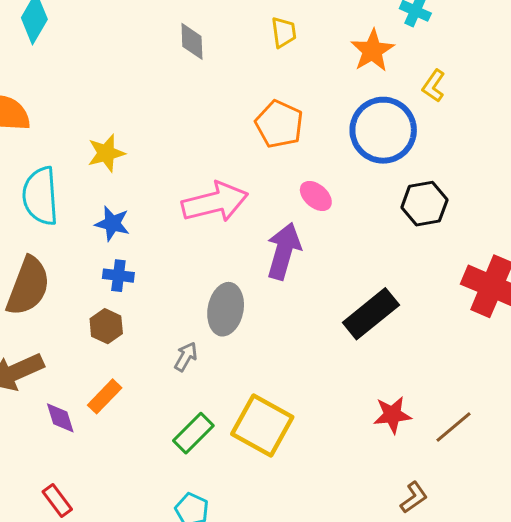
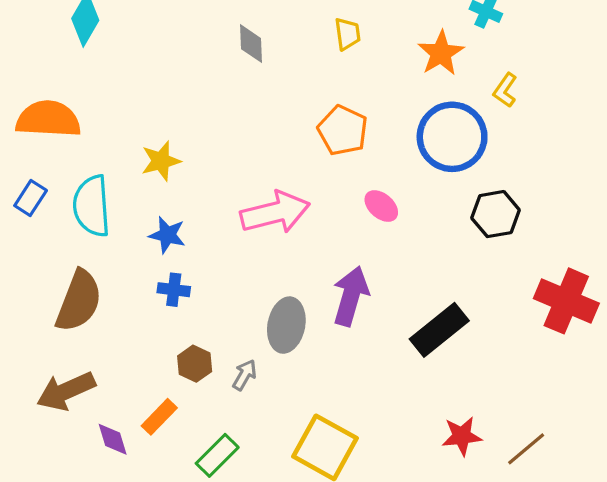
purple arrow: (284, 251) -> (351, 296), moved
brown hexagon: (106, 326) -> (195, 364), moved
green rectangle: (193, 433) -> (217, 455), moved

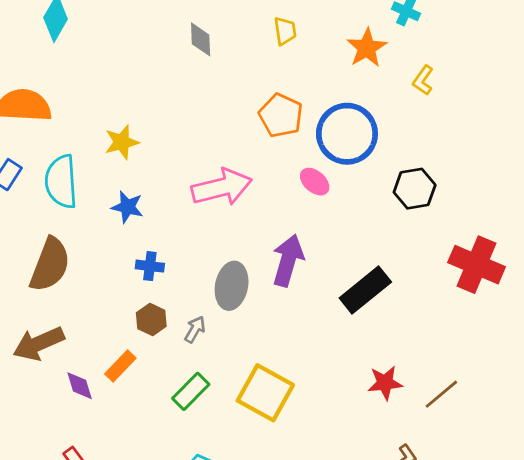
blue circle: (452, 137) -> (347, 134), moved
blue cross: (174, 290) -> (150, 266), moved
green rectangle: (217, 455) -> (191, 391), moved

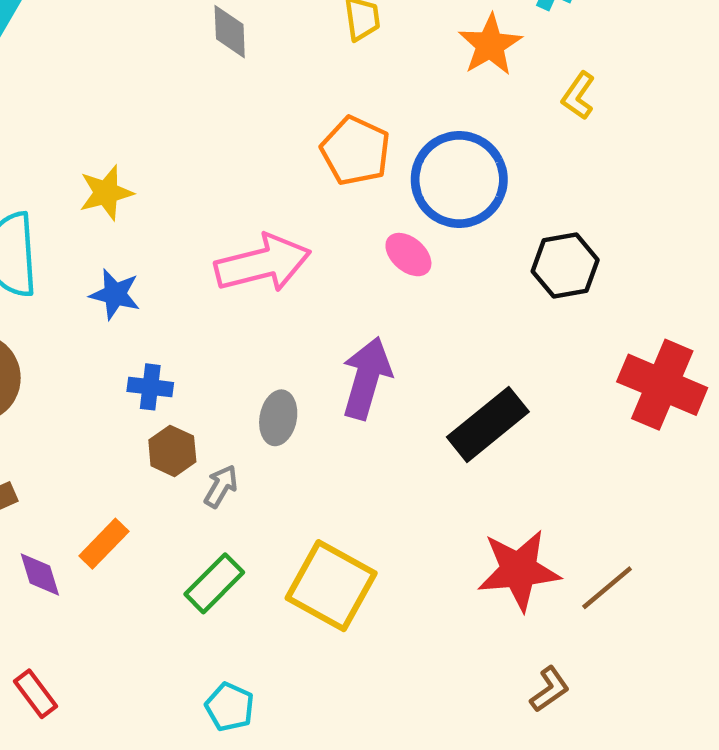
gray ellipse: (232, 286) -> (278, 418), size x0.7
brown hexagon: (151, 320) -> (172, 451), moved
red star: (385, 383) -> (519, 570), size x1.5

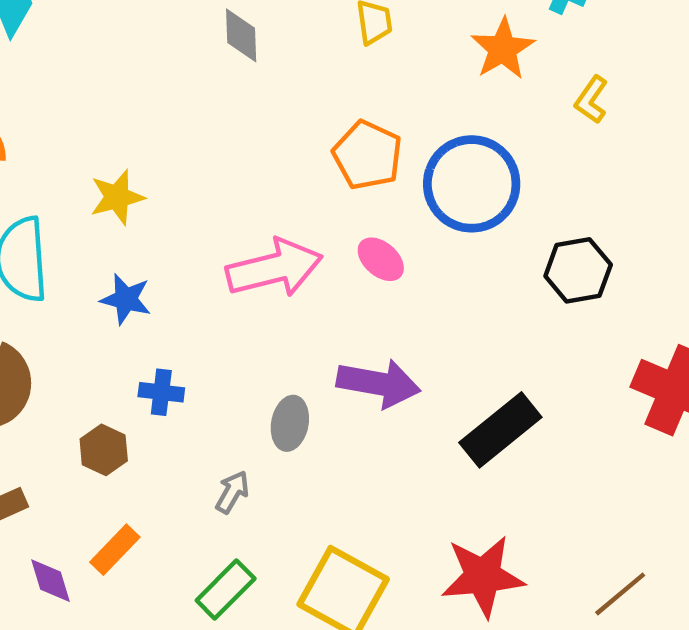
pink ellipse: (408, 255) -> (381, 259), moved
purple arrow: (366, 378) -> (379, 383), turned 84
brown hexagon: (172, 451) -> (104, 450), moved
red star: (519, 570) -> (483, 576), moved

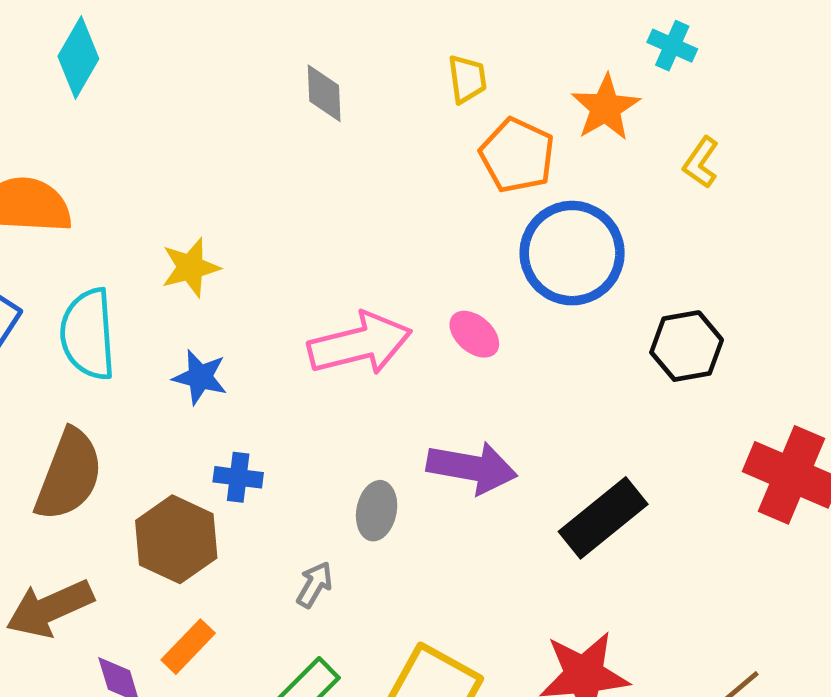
orange pentagon: (367, 155) -> (517, 155), moved
brown hexagon: (104, 450) -> (176, 539), size x1.6

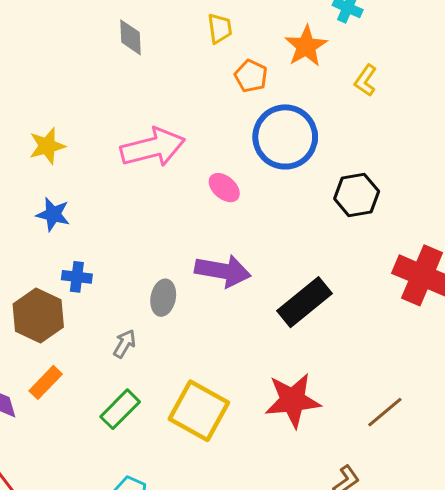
orange pentagon: (517, 155) -> (251, 76), size x0.7
pink arrow: (360, 344) -> (153, 147), moved

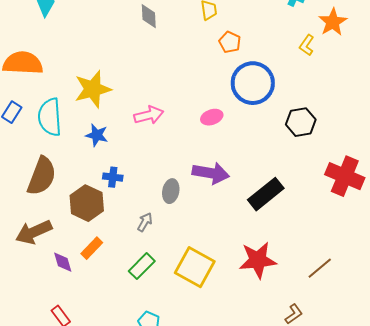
orange star: (306, 46) -> (333, 22), moved
yellow star: (47, 146) -> (93, 89), size x1.5
pink arrow: (153, 147) -> (149, 115), moved, size x0.7
pink ellipse: (224, 188) -> (212, 117), turned -60

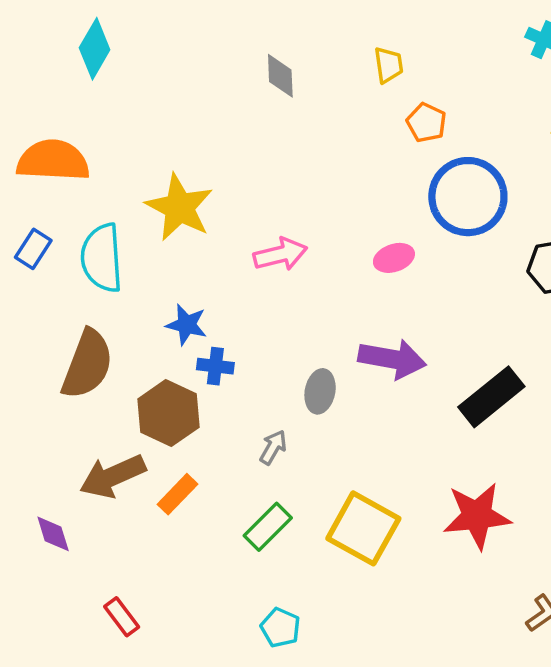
yellow star: (93, 89) -> (179, 207), turned -30
blue star: (97, 135) -> (187, 325), moved
brown arrow: (34, 232) -> (113, 476), moved
purple diamond: (63, 262) -> (53, 534), moved

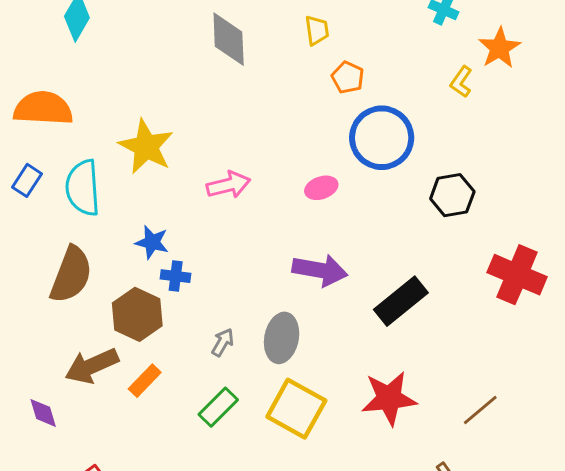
gray diamond: (280, 76) -> (229, 39), size x1.5
gray ellipse: (320, 391) -> (282, 338), moved, size x1.4

